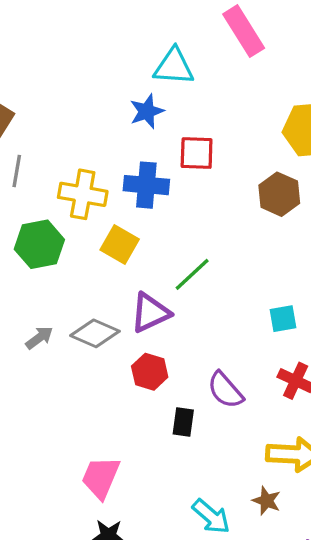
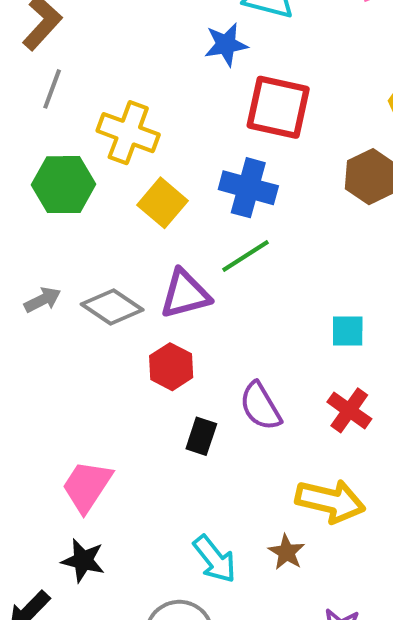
red square: (197, 153) -> (278, 107), size x1.4
blue cross: (146, 185) -> (248, 188), moved

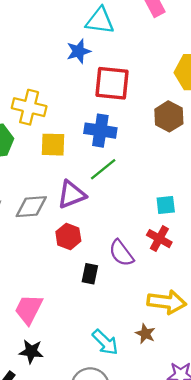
yellow square: (163, 203) -> (53, 145), turned -32
gray diamond: (112, 307) -> (31, 207), turned -32
red cross: (349, 410) -> (159, 239), moved

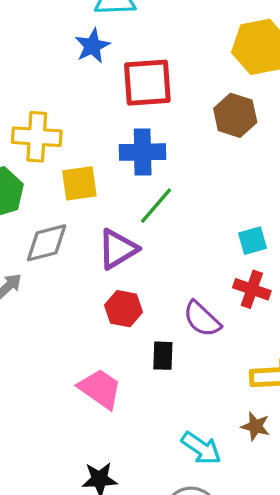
gray diamond: (31, 207) -> (47, 243), moved
pink trapezoid: (29, 309) -> (100, 389), moved, turned 108

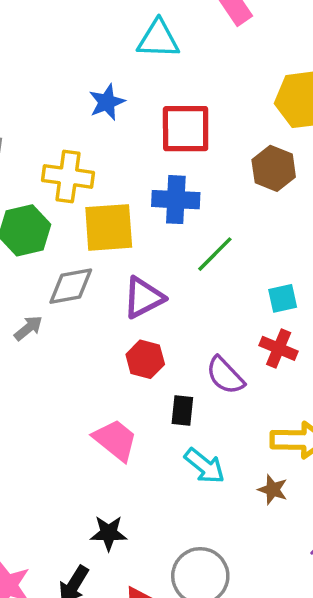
blue star: (92, 46) -> (107, 102), moved
yellow square: (79, 183) -> (109, 227), size x1.4
green line: (156, 206) -> (215, 254), moved
cyan arrow: (201, 448) -> (204, 466), moved

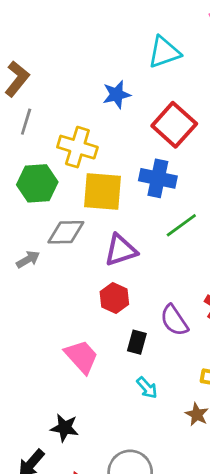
cyan triangle: (158, 39) -> (164, 52), turned -30
red square: (186, 129) -> (174, 125), turned 33
cyan arrow: (204, 466) -> (147, 388), size x0.7

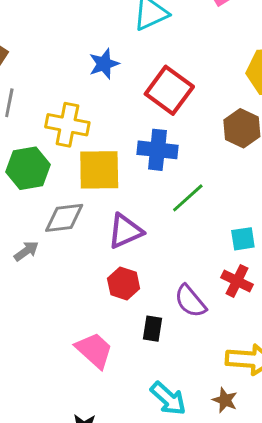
cyan arrow: (147, 388) -> (168, 398), moved, size x1.5

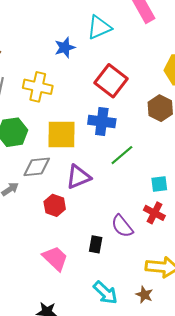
blue star: (104, 64) -> (65, 48), moved
yellow cross: (67, 125) -> (38, 87), moved
red hexagon: (124, 283) -> (55, 205), moved

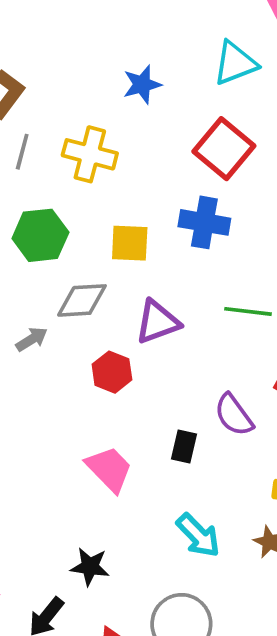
cyan triangle: (99, 27) -> (235, 63), moved
yellow square: (61, 134) -> (130, 243), size x0.7
green line: (122, 155) -> (248, 311), moved, turned 45

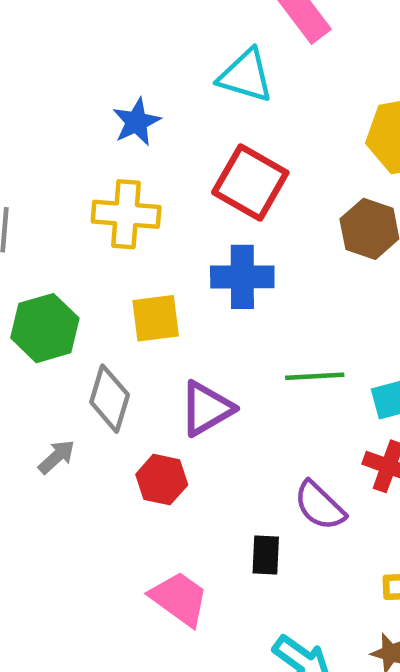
cyan triangle: (235, 63) -> (246, 76), turned 48
yellow cross: (90, 154) -> (126, 214), moved
gray diamond: (82, 300) -> (110, 399), turned -60

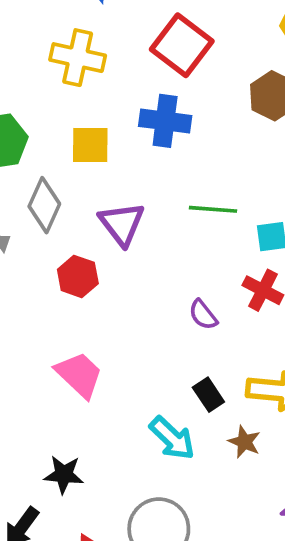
purple triangle: (206, 409) -> (122, 224), turned -45
purple semicircle: (320, 506) -> (203, 315), size x0.7
black rectangle: (266, 555) -> (208, 395), moved, turned -44

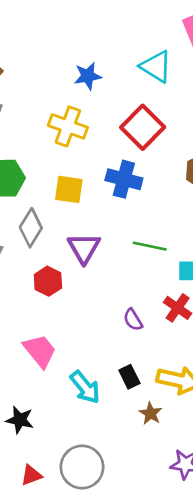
cyan arrow: (172, 438) -> (85, 387), moved

